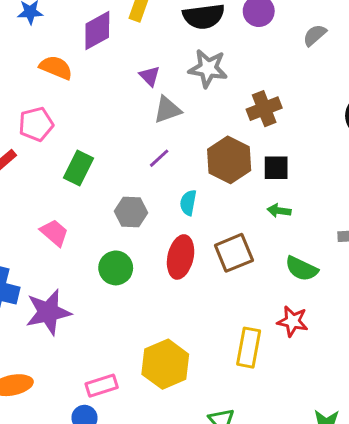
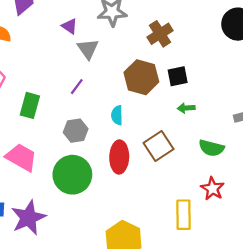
gray triangle: (167, 110) -> (88, 49), turned -35
purple line: (159, 158) -> (77, 87), moved
pink trapezoid: (54, 233) -> (21, 157), size x1.4
green circle: (116, 268) -> (72, 175), size x1.5
red star: (293, 321) -> (212, 189), turned 30

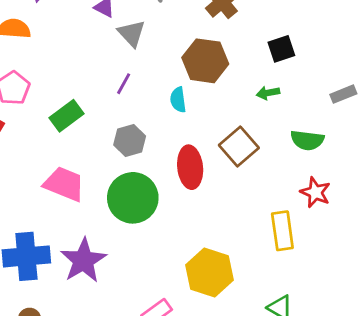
black square: (178, 76) -> (281, 49), moved
green rectangle: (30, 105) -> (66, 116), turned 45
cyan semicircle: (117, 115) -> (178, 100), moved

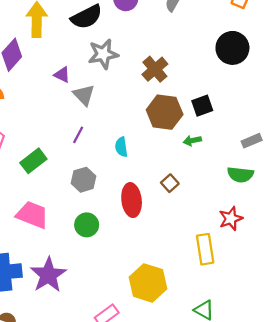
brown hexagon: (205, 61) -> (165, 112), moved
green semicircle: (307, 140) -> (240, 175), moved
brown square: (239, 147) -> (170, 183), size x0.6
red star: (315, 192) -> (231, 219), turned 30
green circle: (133, 198) -> (87, 225), size x0.6

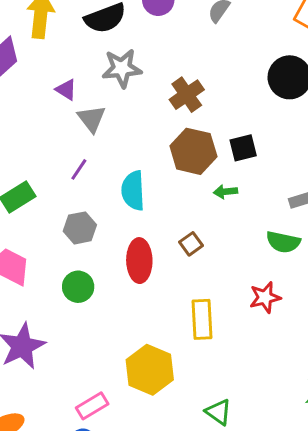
cyan semicircle: (121, 147) -> (133, 191), size x1.5
yellow rectangle: (205, 249) -> (202, 319), moved

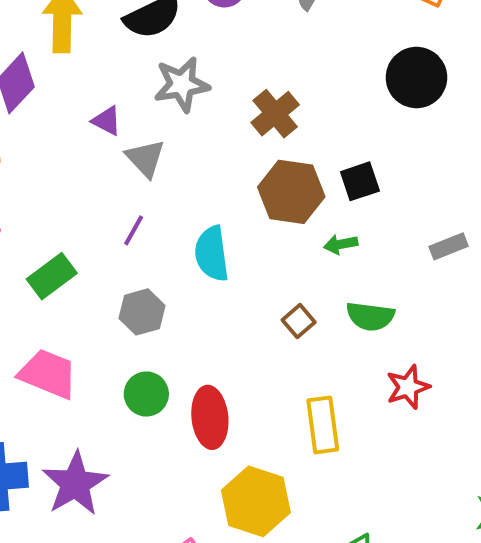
green semicircle: (283, 242) -> (370, 316), moved
red ellipse: (139, 261) -> (210, 417), moved

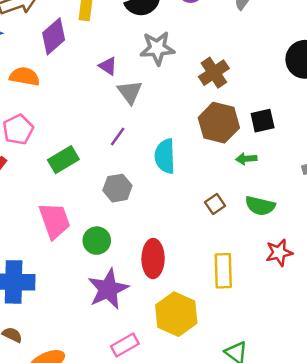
pink trapezoid: (48, 374) -> (55, 221), turned 42
green circle: (146, 394) -> (97, 241), moved
purple star: (75, 483) -> (108, 289), moved

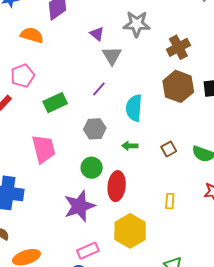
green arrow: (246, 159) -> (130, 146), moved
green circle: (97, 241) -> (92, 168), moved
yellow rectangle: (223, 271) -> (170, 201), size x0.6

